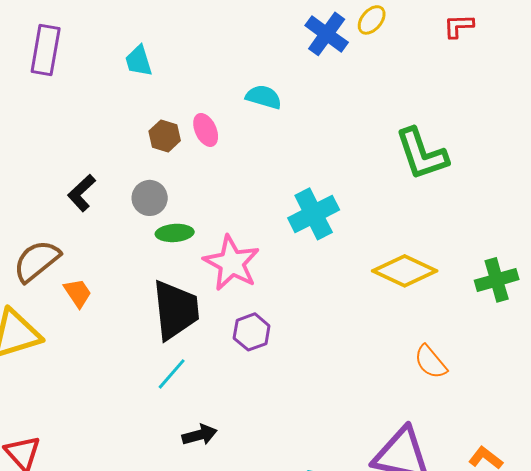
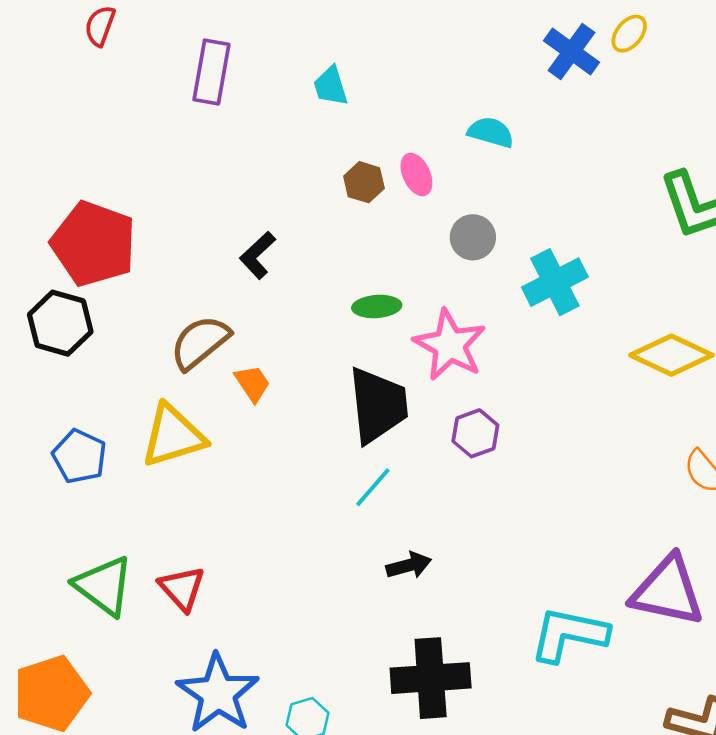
gray circle: (150, 198) -> (473, 237), moved

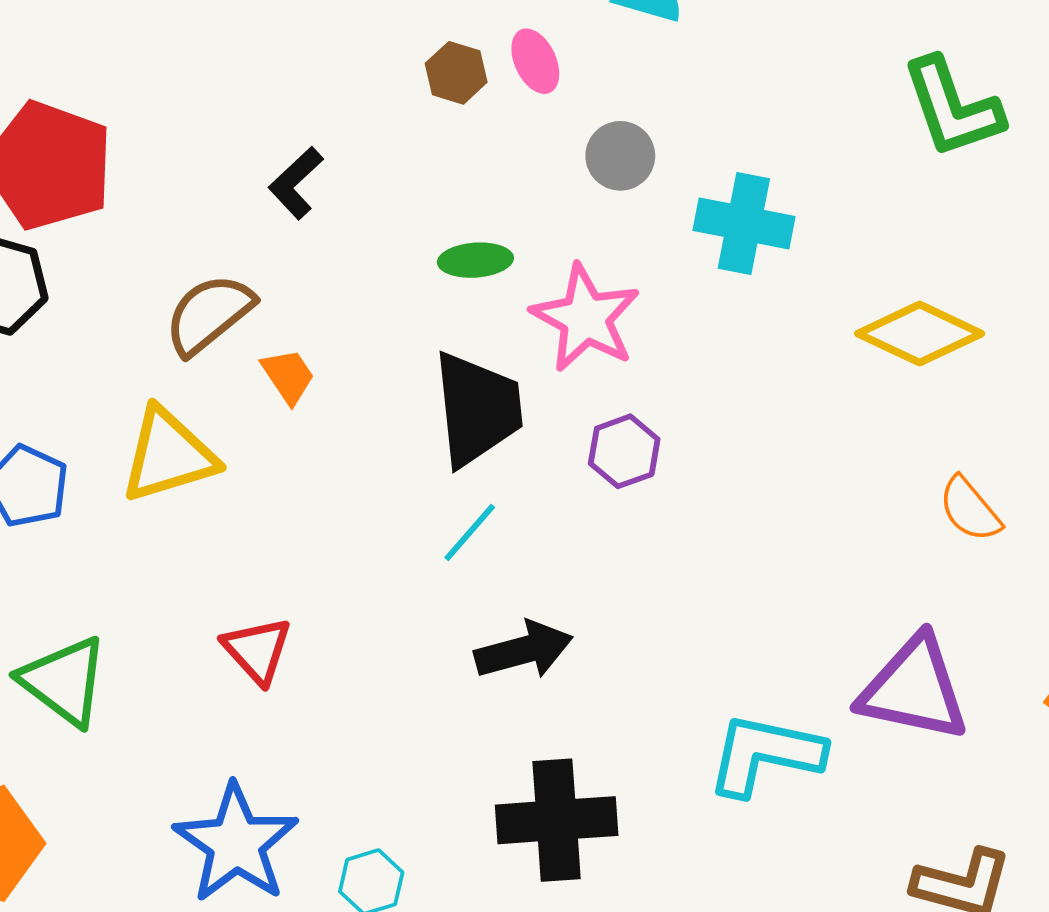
cyan cross: (555, 282) -> (744, 223), turned 38
black arrow: (409, 565) -> (524, 650), size x1.4
red triangle: (182, 588) -> (257, 650), moved

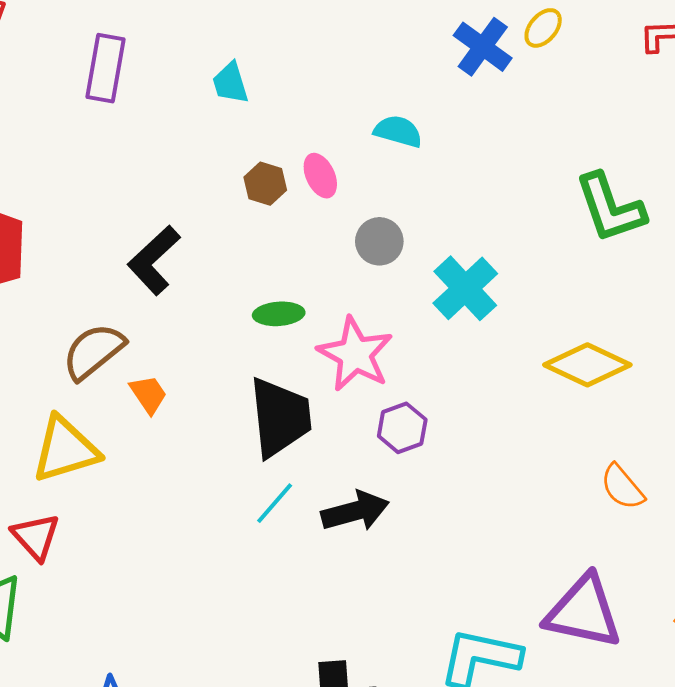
black L-shape: (296, 183) -> (154, 260), size x1.4
cyan cross: (744, 223) -> (465, 288), turned 36
purple hexagon: (624, 451) -> (402, 428), moved
red triangle: (257, 650) -> (36, 537), moved
black arrow: (524, 650) -> (355, 511), moved

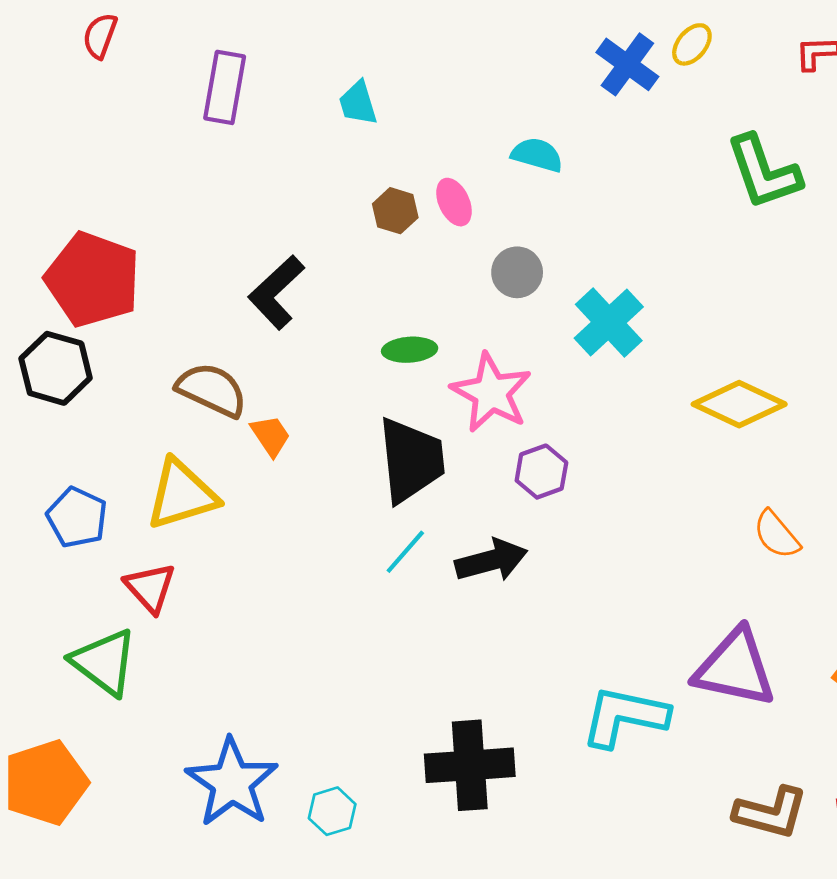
green L-shape: (610, 208) -> (764, 172), moved
brown semicircle: (93, 351) -> (212, 390), turned 64

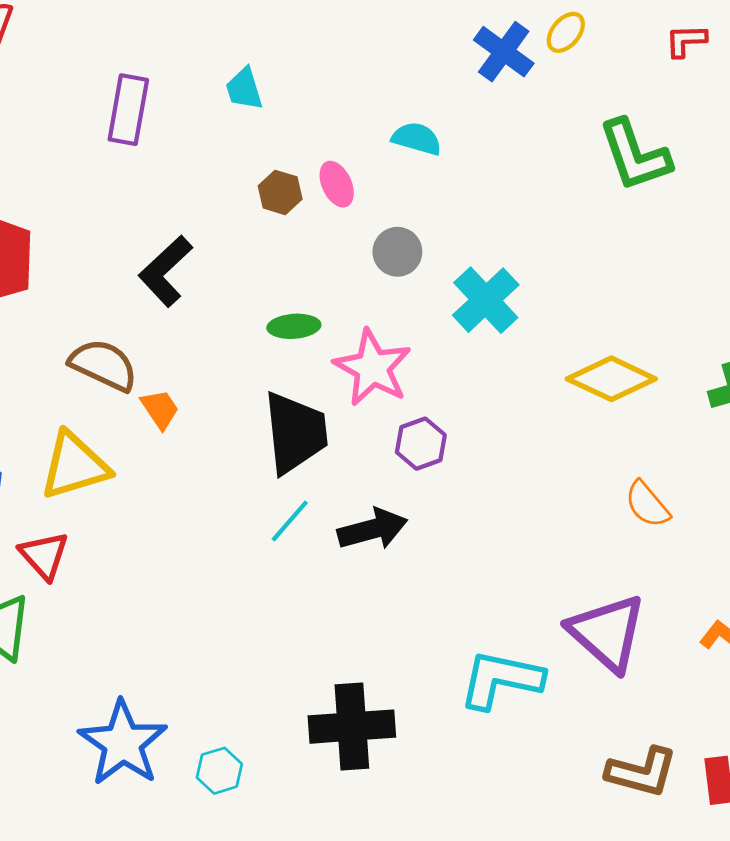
purple rectangle: (225, 87) -> (128, 110), moved
purple triangle: (735, 668) -> (607, 633), turned 30

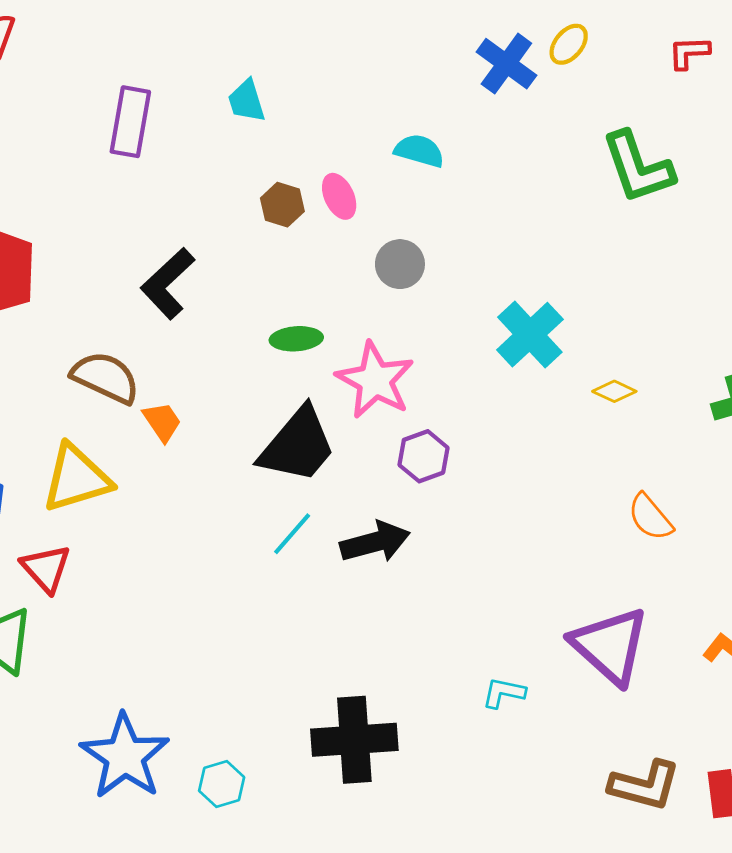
cyan cross: (486, 300) -> (530, 335), moved
yellow diamond: (611, 379) -> (614, 391), size x0.5
black trapezoid: (295, 433) -> (298, 445), turned 46
cyan L-shape: (501, 680) -> (504, 693), size x0.5

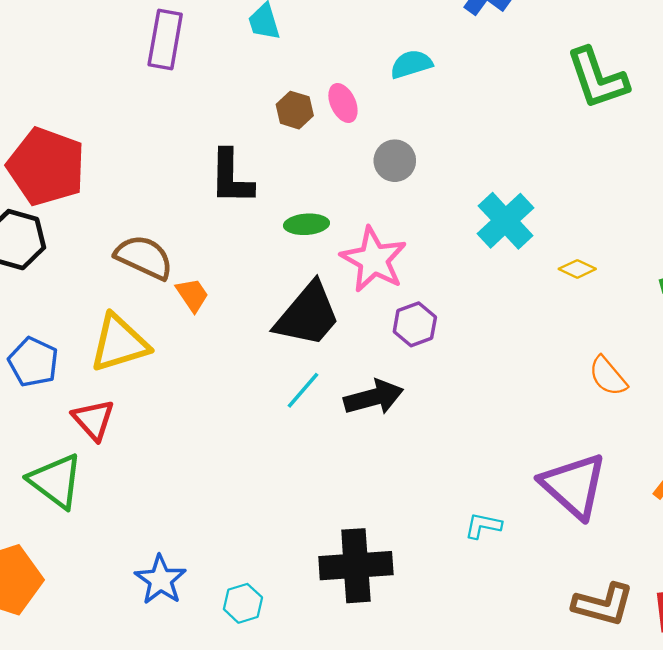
cyan semicircle: (419, 151) -> (411, 64), turned -33
black L-shape: (168, 283) -> (231, 177), moved, turned -46
blue star: (125, 756) -> (161, 580), size x0.7

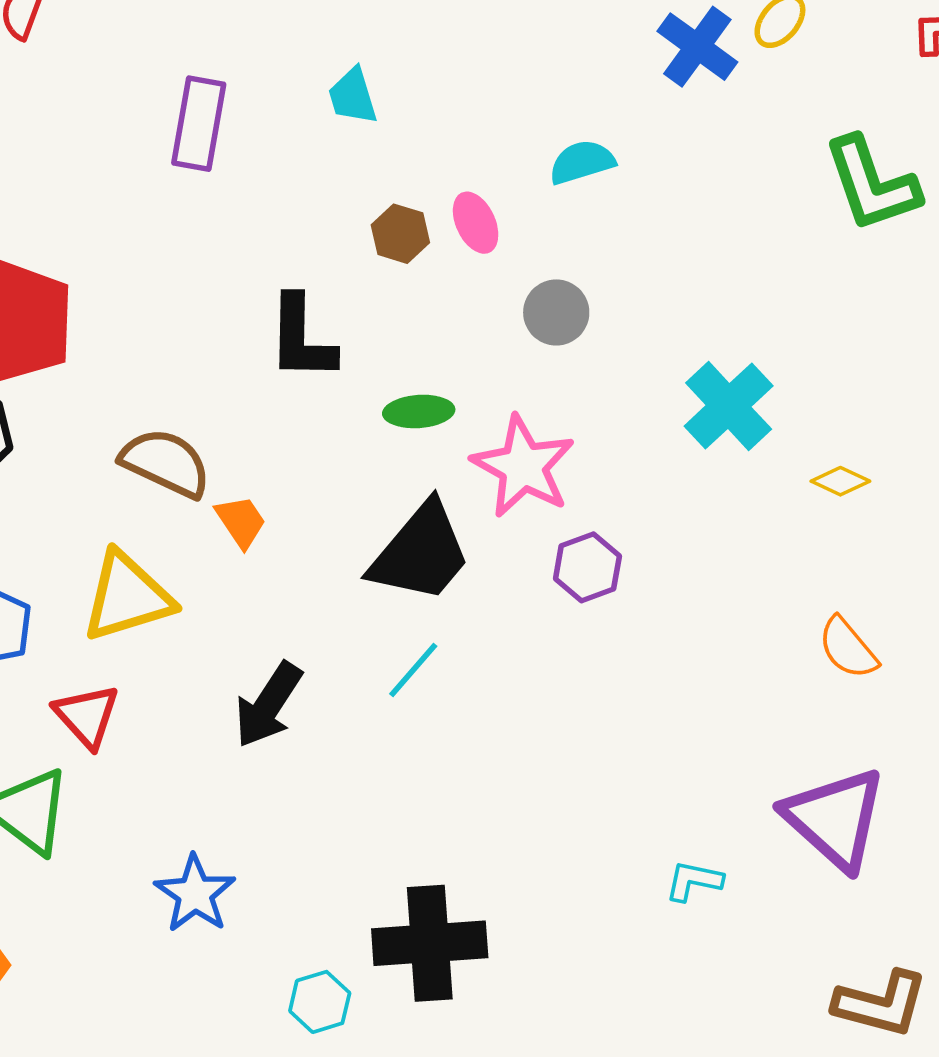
orange semicircle: (608, 376) -> (848, 648), moved
black arrow: (374, 397) -> (268, 705), moved, turned 138
black cross: (356, 566) -> (430, 943), moved
blue star: (161, 580) -> (195, 894), moved

